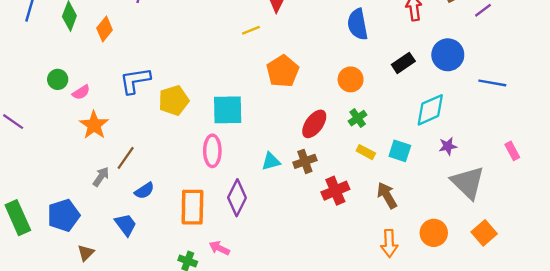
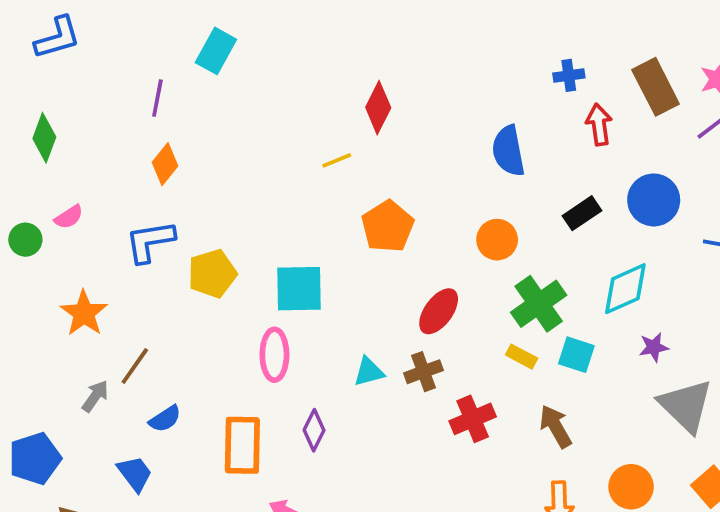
orange diamond: (105, 29) -> (165, 164), moved
pink semicircle: (81, 92) -> (69, 217), moved
green cross: (358, 118) -> (539, 304), moved, size x1.8
purple diamond: (237, 198) -> (314, 430), size x0.7

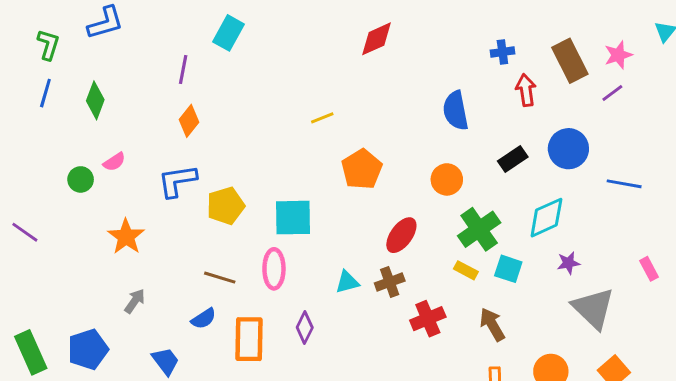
red diamond: (378, 108) -> (377, 39), moved, turned 39
brown line: (135, 366) -> (220, 278), moved, turned 72
blue semicircle: (165, 419) -> (204, 319), moved

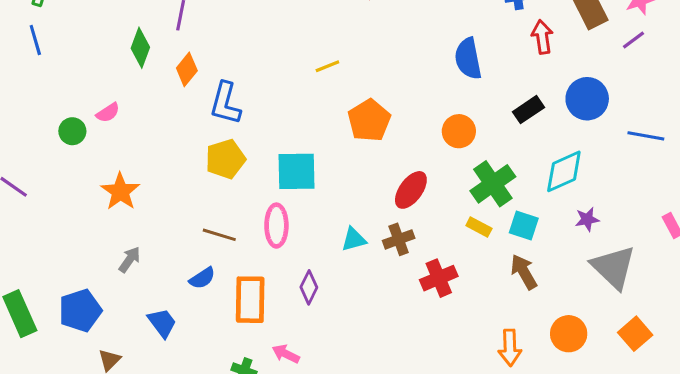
blue line: (45, 93) -> (35, 40), turned -32
green diamond: (95, 100) -> (140, 48), moved
blue L-shape: (177, 181) -> (225, 103), moved, turned -66
brown arrow: (492, 324) -> (524, 272), moved

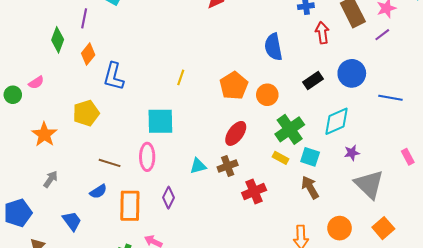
yellow line: (327, 66) -> (181, 77), moved, turned -49
orange pentagon: (369, 120) -> (234, 86), moved
yellow pentagon: (225, 159) -> (86, 113), moved

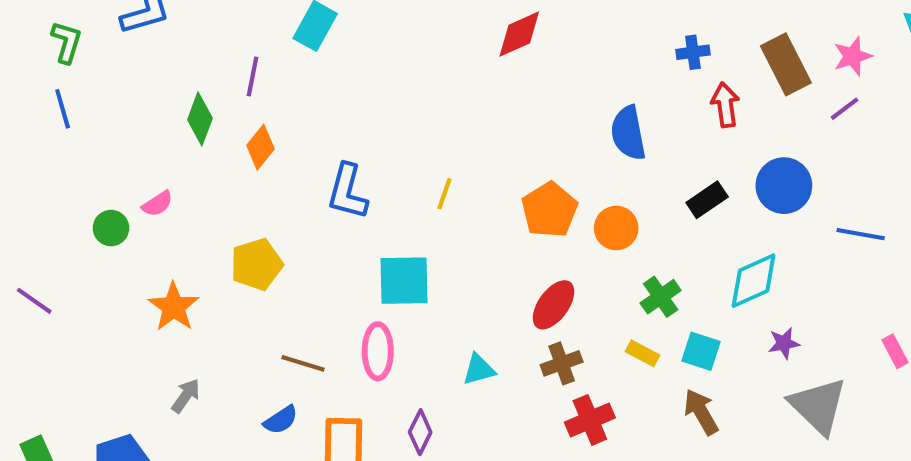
blue L-shape: (114, 76) -> (347, 192), moved
green cross: (290, 129) -> (661, 297), size x0.7
brown cross: (228, 166) -> (562, 363), moved

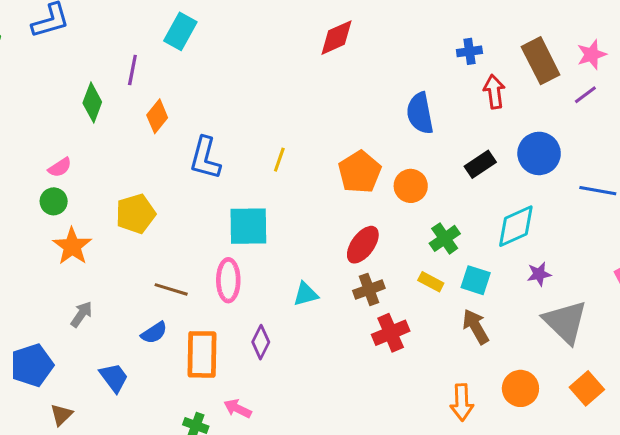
orange diamond: (261, 147) -> (157, 116), moved
green circle: (111, 228) -> (54, 201), moved

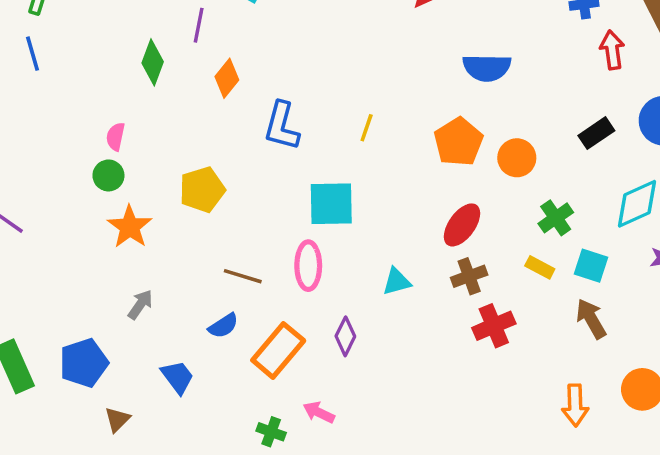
blue semicircle: (420, 113) -> (487, 68), moved, turned -78
pink semicircle: (60, 167) -> (116, 137), turned 135
orange rectangle: (202, 354) -> (278, 350), turned 39

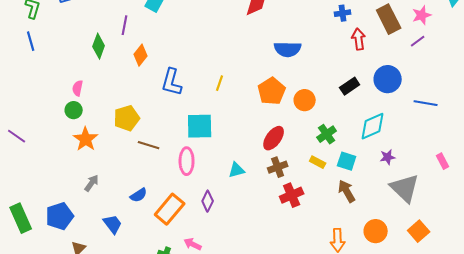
brown line: (243, 276) -> (149, 145), moved

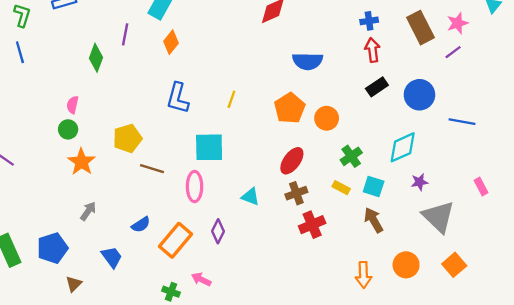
red arrow: (359, 39) -> (372, 50), moved
orange diamond: (141, 55) -> (171, 42), moved
black rectangle: (350, 86) -> (377, 87), moved
cyan triangle: (237, 170) -> (250, 197), turned 36

